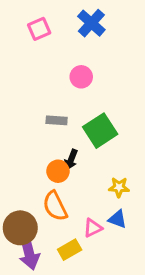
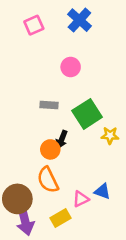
yellow star: (119, 187) -> (110, 135), moved

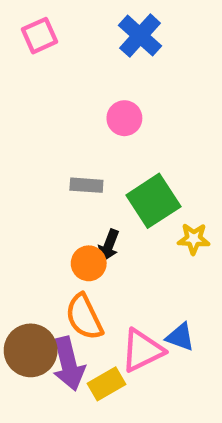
pink square: (34, 25) -> (40, 36), moved
pink triangle: (81, 199) -> (142, 350), size x1.5
purple arrow: (25, 220) -> (69, 364), moved

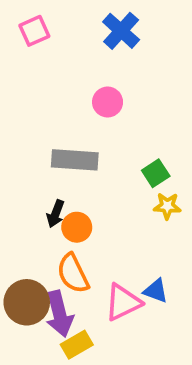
gray rectangle: (86, 185) -> (75, 160), size x1.6
green square: (153, 201) -> (156, 173), moved, size x0.6
black arrow: (109, 245) -> (56, 214), moved
yellow rectangle: (107, 384) -> (77, 345), moved

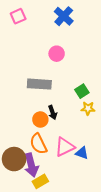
black arrow: (56, 214) -> (53, 112), moved, turned -40
pink triangle: (123, 302) -> (65, 147), moved

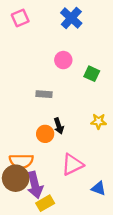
gray rectangle: (39, 84) -> (44, 94), size x0.6
green square: (82, 91) -> (92, 74), moved, turned -32
orange semicircle: (38, 144) -> (21, 161), moved, turned -65
blue triangle: (82, 153) -> (99, 188), moved

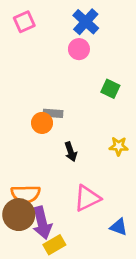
pink circle: (63, 60) -> (79, 49), moved
orange circle: (45, 134) -> (42, 123), moved

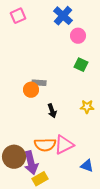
pink circle: (79, 49) -> (78, 36), moved
orange semicircle: (26, 194) -> (45, 145), moved

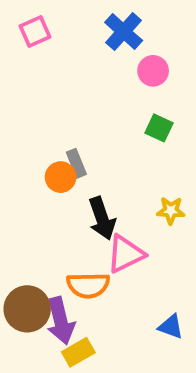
gray rectangle: (39, 83) -> (76, 163), turned 64
black arrow: (52, 111) -> (102, 218), size x1.5
pink triangle: (64, 145) -> (126, 254), moved

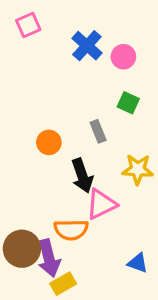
blue cross: (124, 31) -> (87, 46), moved
gray rectangle: (76, 163) -> (98, 131), moved
yellow star: (171, 211) -> (138, 169), size x1.4

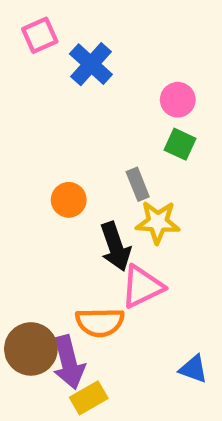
blue cross: (87, 46) -> (91, 64), moved
pink circle: (123, 57) -> (178, 100), moved
yellow star: (138, 169) -> (158, 222), moved

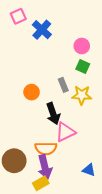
yellow star: (158, 222) -> (82, 95), moved
purple arrow: (69, 362) -> (45, 167), moved

